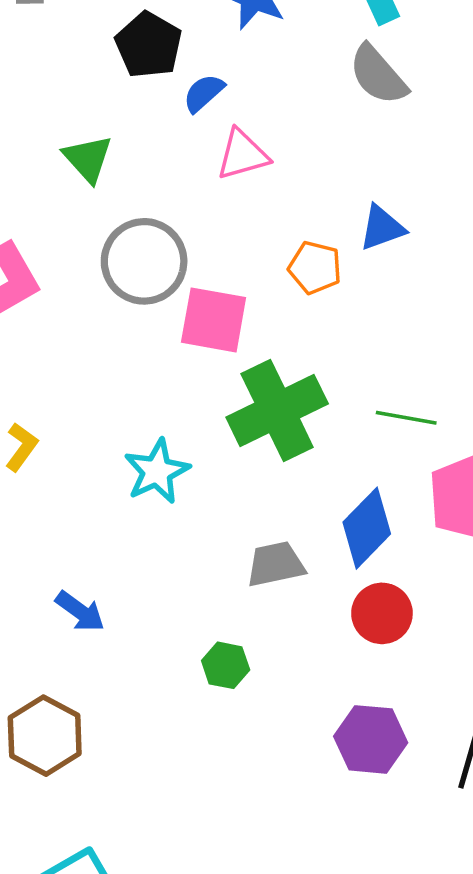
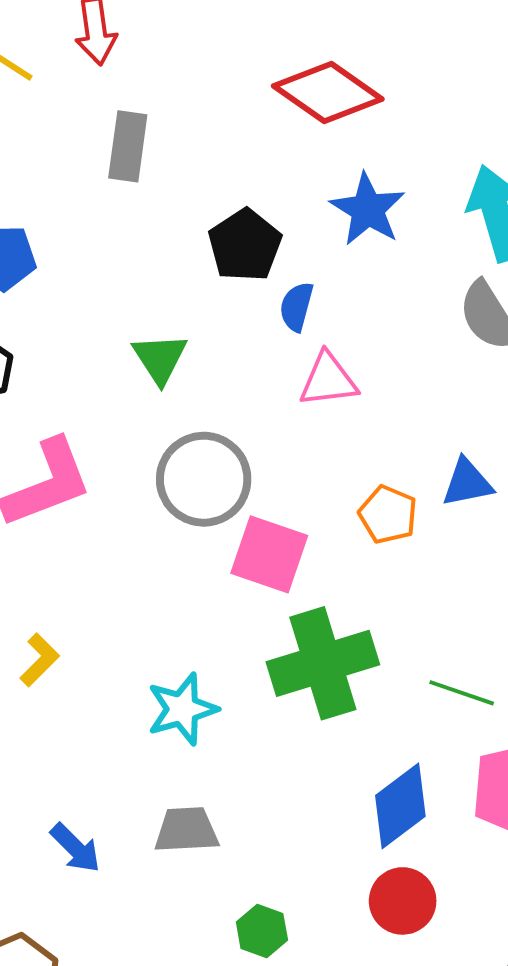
blue semicircle: (204, 93) -> (296, 307), turned -42
gray trapezoid: (276, 564) -> (186, 830), moved
green hexagon: (226, 665) -> (262, 931), moved

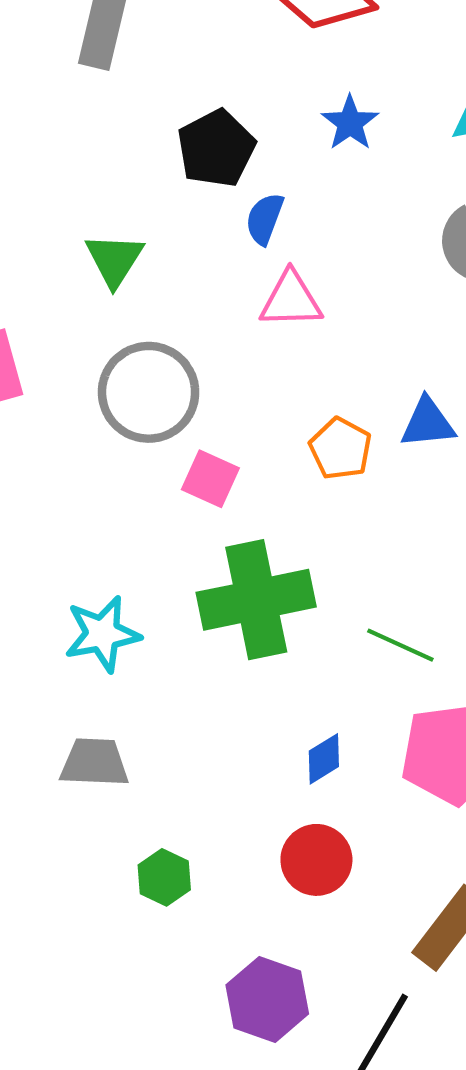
blue star: (368, 209) -> (350, 123), size x0.7
pink square: (269, 554) -> (210, 479), size x0.7
blue diamond: (400, 806) -> (324, 759), size x0.6

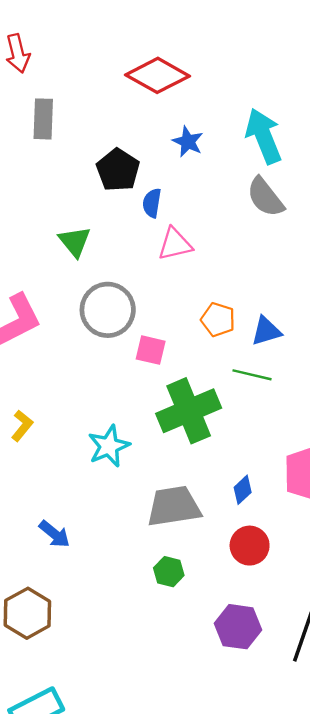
blue triangle: (428, 423) -> (266, 331), moved
green line: (400, 645) -> (252, 375), moved
gray trapezoid: (94, 763) -> (174, 506), moved, size x1.4

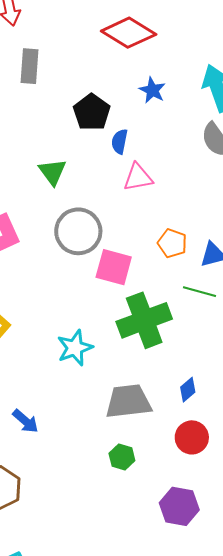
pink square: (151, 350) -> (114, 267), size x1.4

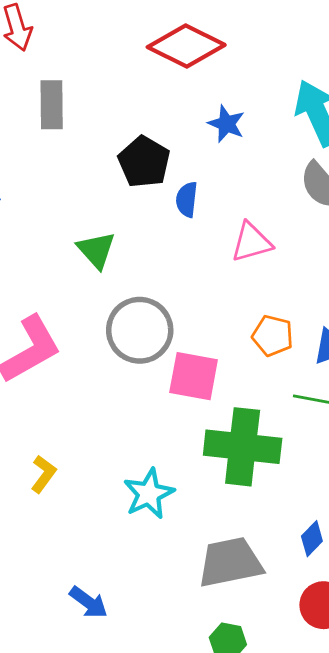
pink triangle: (138, 177) -> (251, 242), moved
green cross: (144, 320) -> (243, 447), turned 32

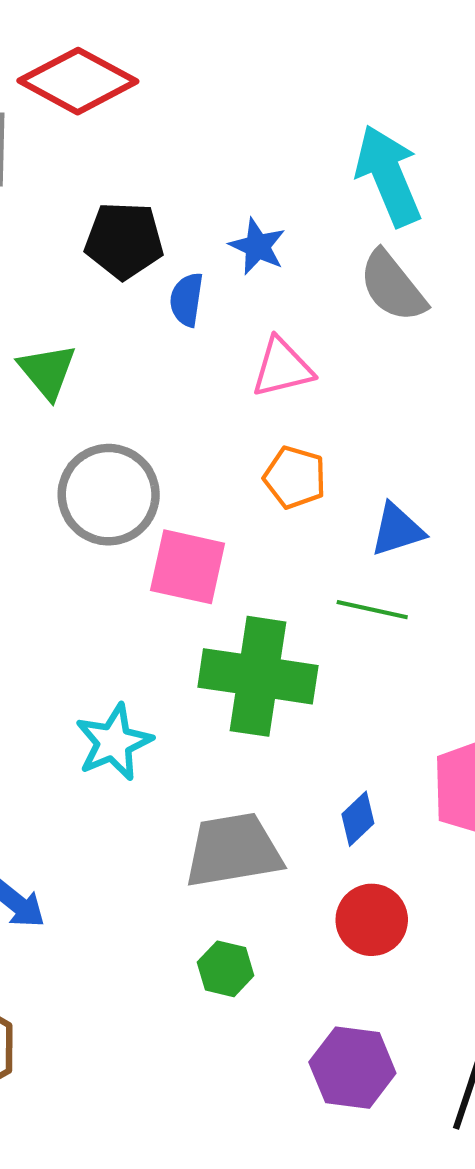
red diamond: (186, 46) -> (78, 81), moved
blue star: (226, 124) -> (257, 246), moved
black pentagon: (144, 162) -> (124, 240), turned -30
orange pentagon: (273, 336) -> (295, 477), moved

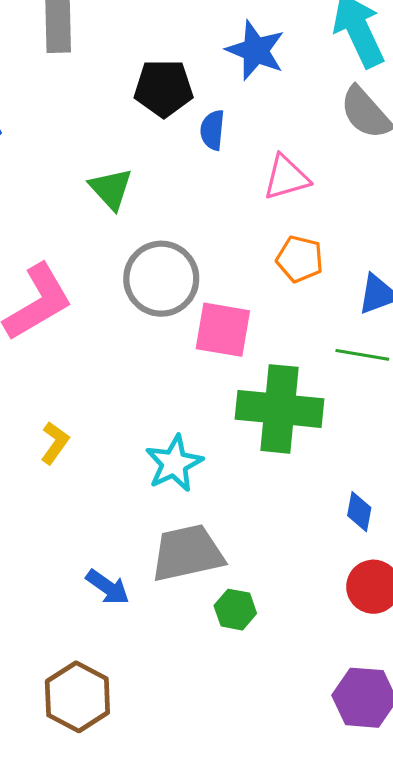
blue star: (257, 246) -> (256, 50), moved, size x1.4
blue diamond: (358, 819) -> (359, 512), turned -33
gray trapezoid: (233, 850) -> (187, 553), moved
green hexagon: (226, 969) -> (235, 610), moved

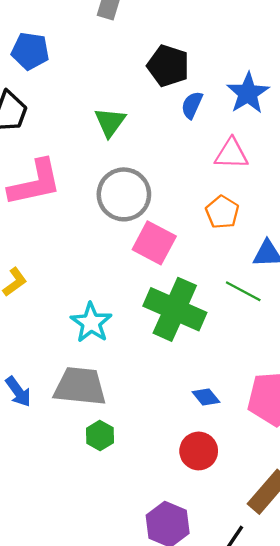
blue star: (256, 50) -> (248, 93), moved
cyan star: (174, 463) -> (91, 323), turned -30
blue diamond: (359, 512) -> (206, 397), turned -68

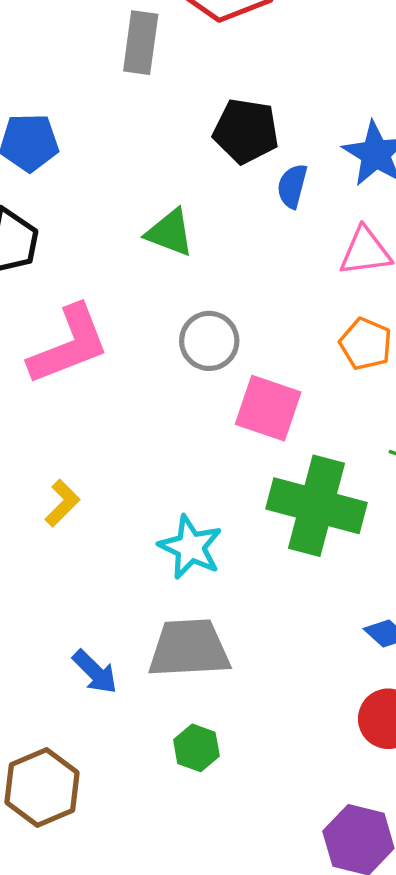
green triangle: (110, 122) -> (170, 233), turned -36
gray circle: (124, 194) -> (209, 341), size x0.7
green hexagon: (100, 436) -> (196, 748), moved

